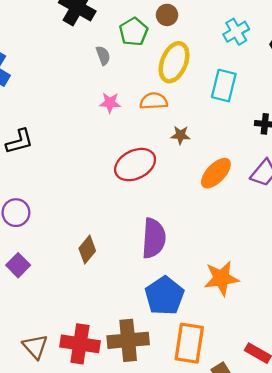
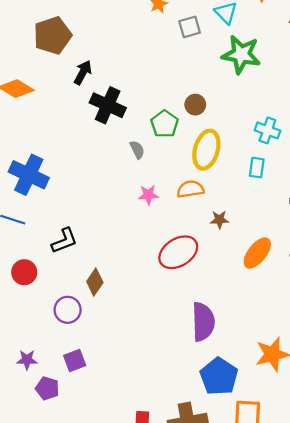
cyan cross: (236, 32) -> (267, 130), moved, turned -35
cyan rectangle: (224, 86) -> (257, 168), size x0.7
brown diamond: (87, 250) -> (95, 282), moved
purple square: (18, 265) -> (75, 360), turned 30

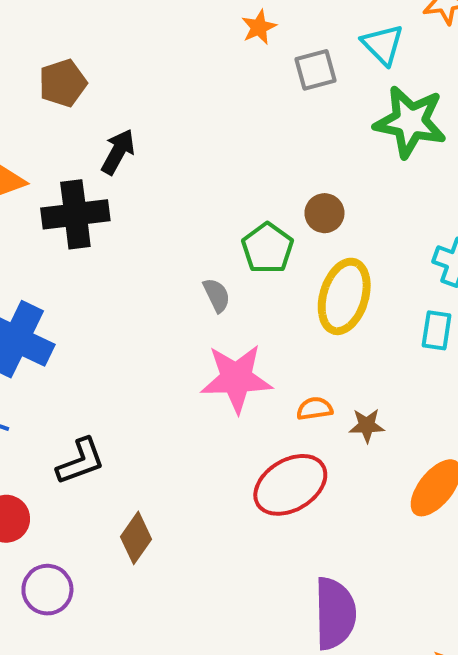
brown pentagon: (52, 36) -> (63, 83), size x0.7
black cross: (108, 105) -> (75, 214), moved, turned -32
orange semicircle: (190, 189) -> (315, 409), moved, size x0.7
pink star: (148, 195) -> (236, 378), size x1.8
purple circle: (68, 310) -> (47, 590), moved

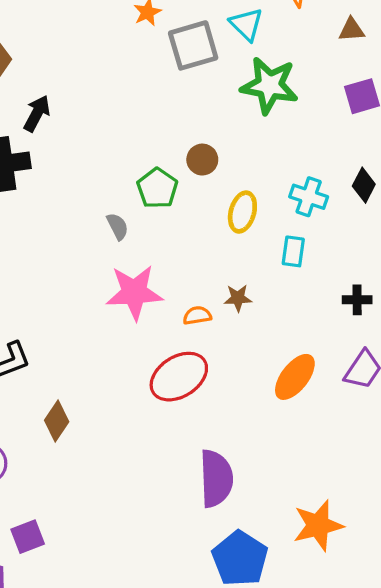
gray square: (316, 70) -> (193, 45), size x1.5
yellow ellipse: (344, 296) -> (242, 212), moved, size x0.7
brown star: (367, 425) -> (238, 298), moved

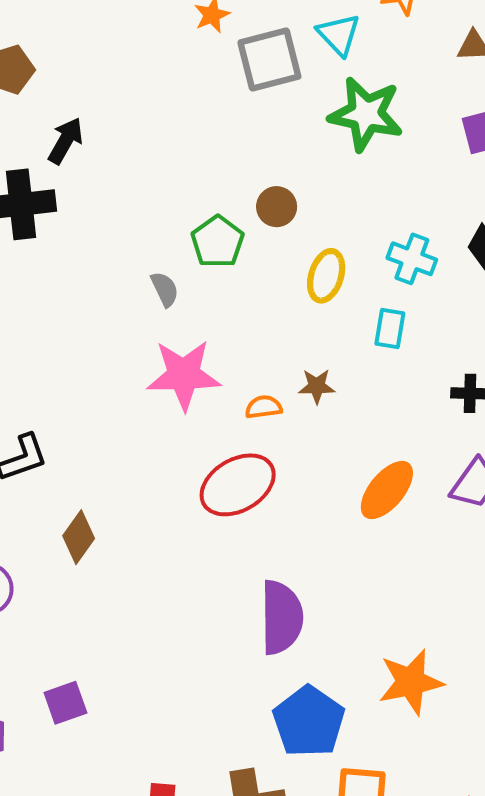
purple square: (28, 537) -> (65, 703), moved

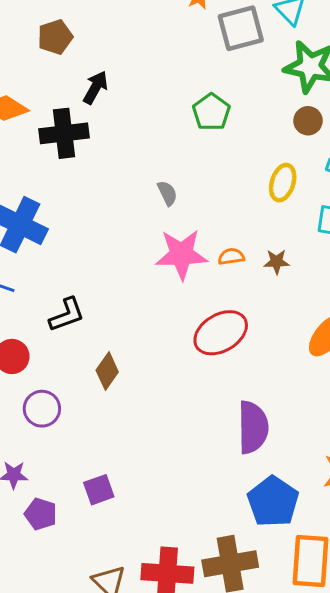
brown circle: (277, 207) -> (308, 121), moved
green pentagon: (218, 242) -> (211, 112), moved
orange semicircle: (264, 407) -> (231, 257), moved

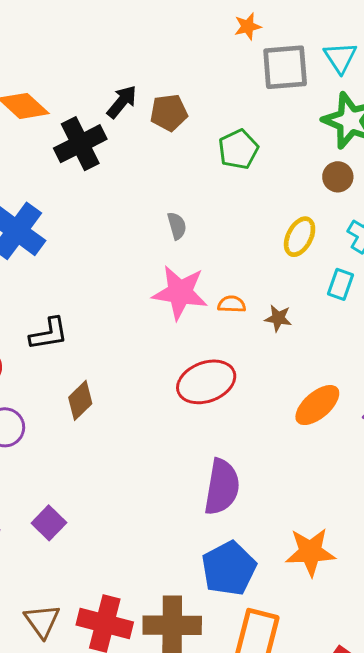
brown pentagon: (55, 37) -> (169, 113), moved
black cross: (64, 133) -> (80, 144), turned -30
purple square: (99, 490) -> (49, 523), turned -36

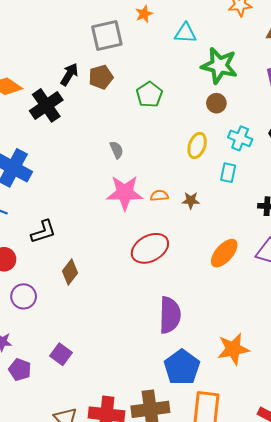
cyan triangle: (340, 58) -> (185, 33), moved, turned -45
gray square: (285, 67) -> (107, 35), moved

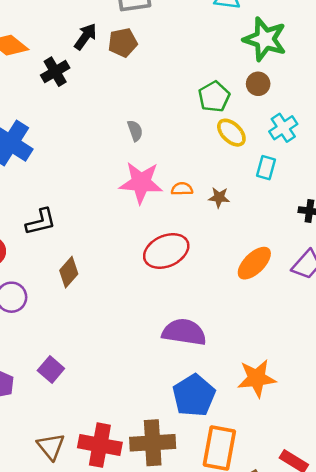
green pentagon: (149, 95) -> (214, 97), moved
black cross: (46, 105) -> (55, 72), size x0.7
cyan cross: (240, 138) -> (283, 128), turned 30
yellow ellipse: (197, 146) -> (231, 133), turned -70
purple semicircle: (170, 315) -> (184, 332), turned -87

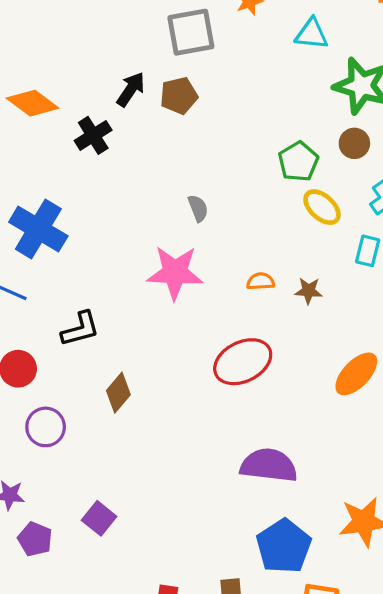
pink star: (141, 183) -> (175, 273), moved

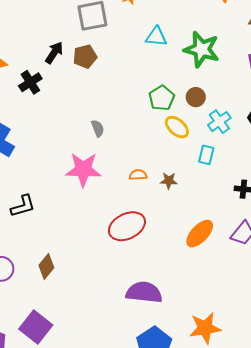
cyan triangle: (312, 34) -> (156, 37), moved
brown circle: (354, 143) -> (196, 97), moved
brown diamond: (118, 393) -> (46, 267), moved
purple square: (99, 518) -> (36, 327), size x1.5

